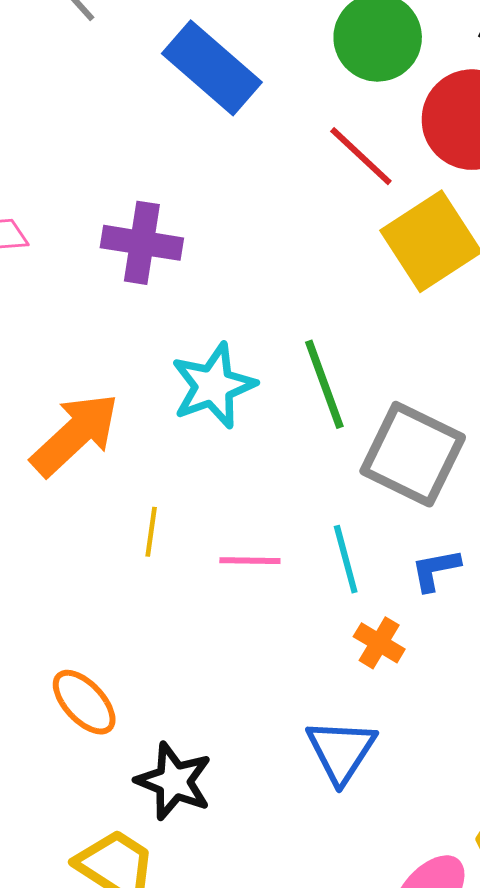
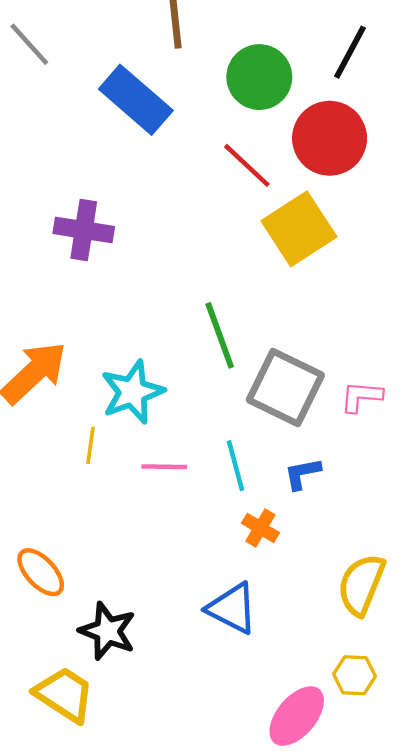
cyan star: (213, 386) -> (132, 392), moved
blue triangle: (341, 751) -> (232, 608), turned -36

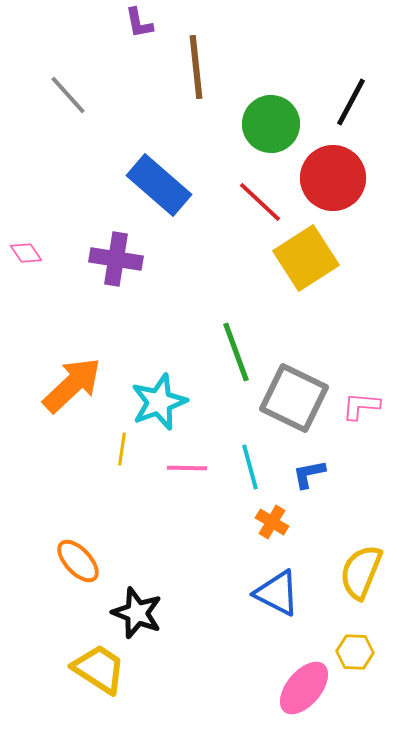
blue rectangle: (136, 100) -> (159, 185), moved
blue triangle: (232, 608) -> (277, 593), moved

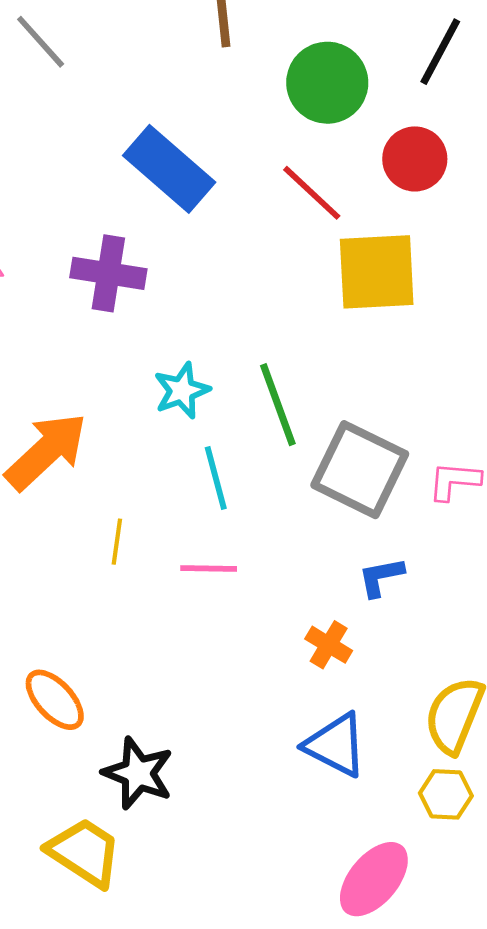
red circle: (333, 178) -> (415, 159), size x0.7
yellow square: (306, 258) -> (377, 272), turned 30
cyan star: (159, 402) -> (182, 391), moved, size x0.7
cyan line: (250, 467) -> (216, 478), moved
yellow hexagon: (355, 652) -> (446, 794), moved

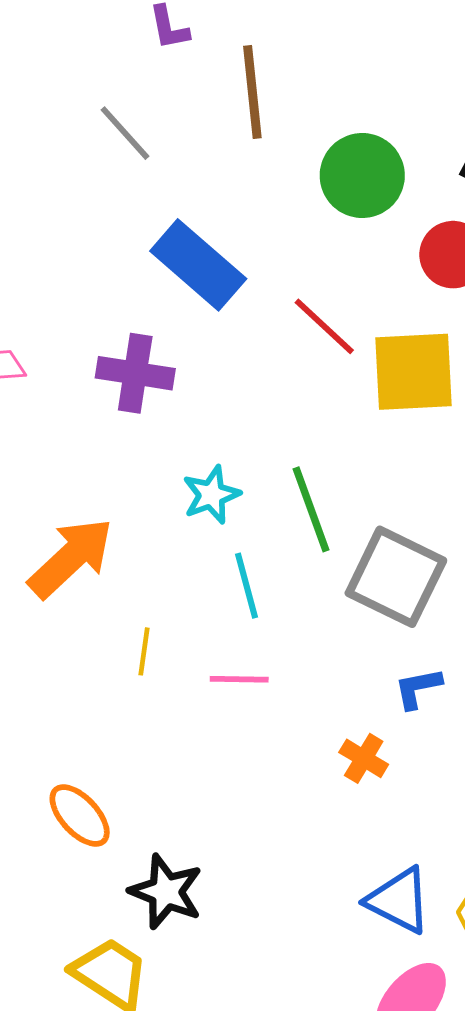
gray line: (41, 42) -> (125, 133), moved
red line: (312, 193) -> (324, 326), moved
blue triangle: (336, 745) -> (399, 900), moved

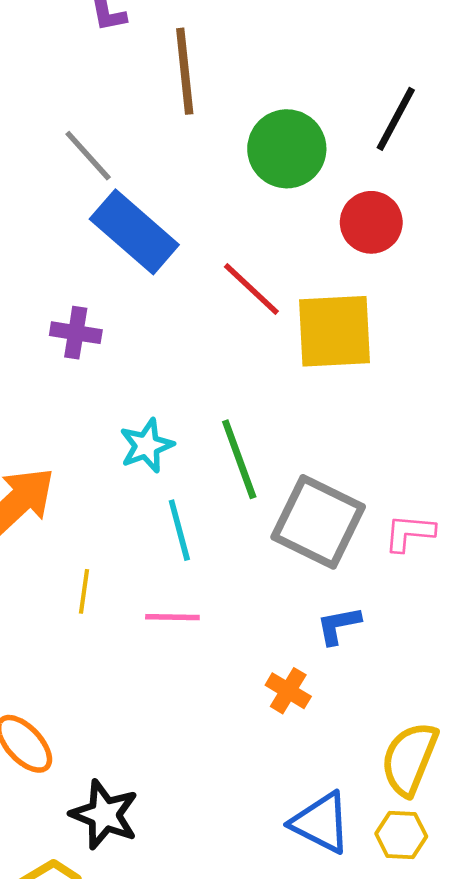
gray line: (125, 133) -> (88, 156), moved
purple cross: (135, 373) -> (76, 333), size x0.7

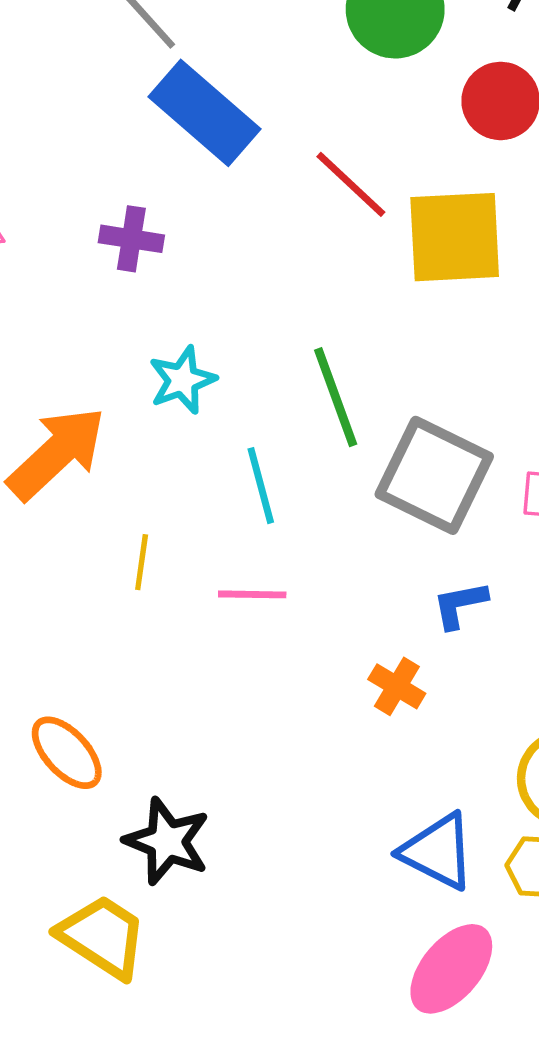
cyan star: (147, 446) -> (182, 380), moved

